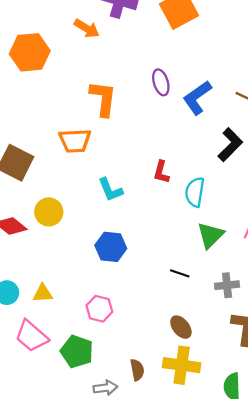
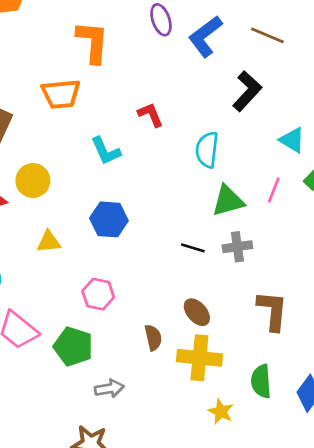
red L-shape: (161, 172) -> (150, 115), moved, turned 145
green triangle: (211, 235) -> (228, 201), turned 32
gray cross: (227, 285) -> (237, 247), moved
yellow triangle: (43, 293) -> (49, 242), moved
brown semicircle: (137, 370) -> (153, 337), moved

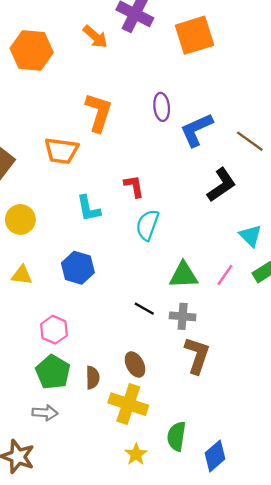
cyan semicircle: (207, 150) -> (147, 225), moved
brown L-shape: (272, 311) -> (197, 355), moved
green pentagon: (73, 346) -> (53, 372), moved

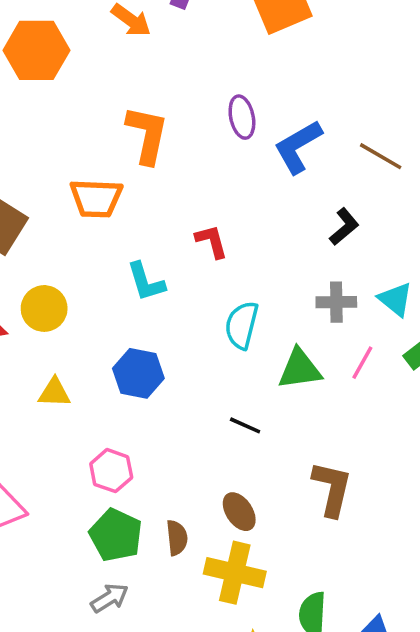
black L-shape: (221, 185) -> (344, 227), size x0.7
cyan semicircle: (147, 225) -> (242, 325), moved
gray cross: (183, 316) -> (336, 302), moved
gray arrow: (45, 413) -> (110, 598), turned -30

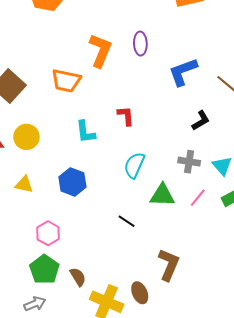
purple ellipse: (242, 117) -> (140, 44), moved
brown ellipse: (239, 512) -> (140, 293), moved
brown semicircle: (177, 538) -> (78, 277), turned -36

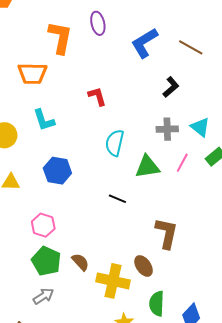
cyan L-shape: (85, 132) -> (44, 120), moved

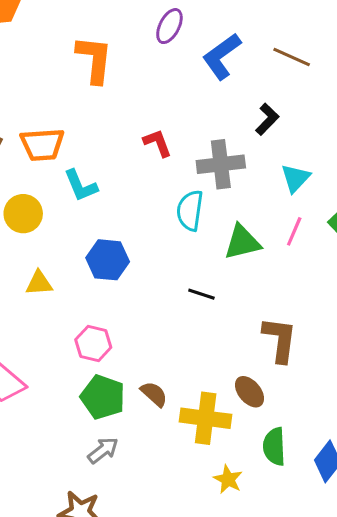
purple ellipse: (98, 23) -> (169, 26), moved, turned 45
orange trapezoid: (32, 73) -> (42, 145), moved
cyan triangle: (200, 127) -> (295, 178), moved, turned 40
gray cross: (167, 129) -> (221, 164), moved, size x1.4

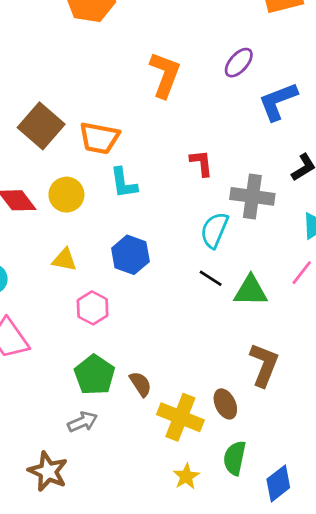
green triangle: (242, 242) -> (251, 291), moved
black line: (201, 294) -> (211, 278), moved
pink hexagon: (93, 344) -> (93, 308), moved

